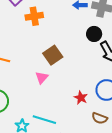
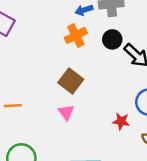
orange cross: (34, 16) -> (76, 36), moved

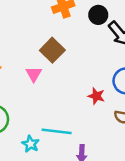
pink triangle: (66, 112) -> (34, 74), moved

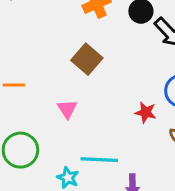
pink triangle: (34, 74) -> (67, 109), moved

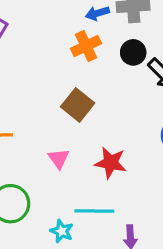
red star: (146, 112) -> (111, 163), moved, size x1.4

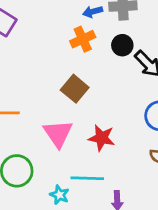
pink triangle: (59, 159) -> (58, 134), size x1.6

